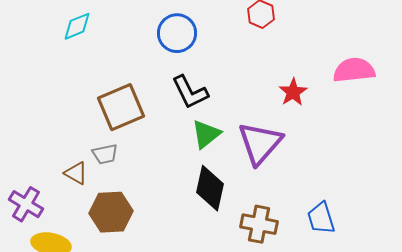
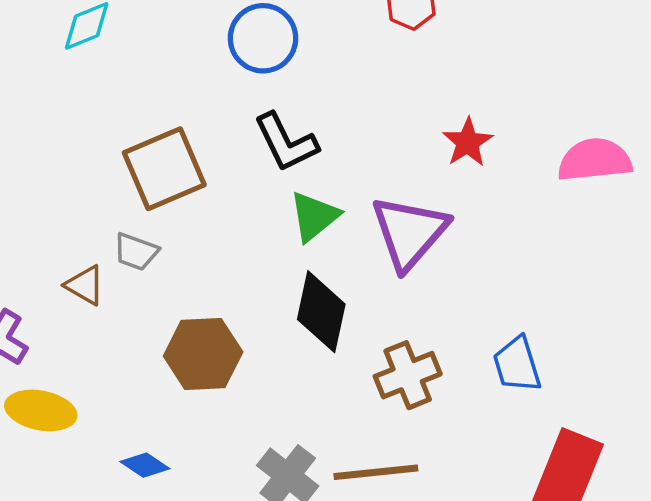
pink semicircle: (354, 70) -> (595, 160), moved
gray trapezoid: (105, 154) -> (136, 252), turned 32
brown hexagon: (111, 212) -> (203, 354), moved
brown cross: (259, 224) -> (408, 375), turned -33

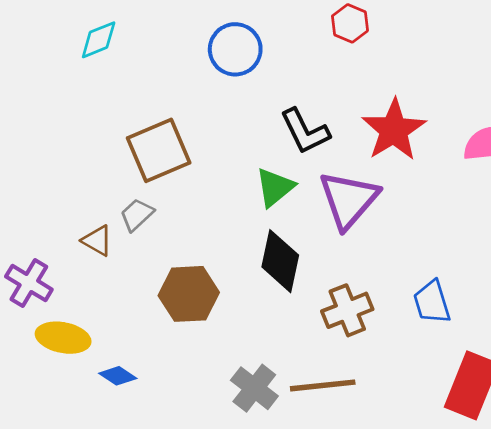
black L-shape: (286, 142) -> (305, 131), moved
red star: (468, 142) -> (394, 130), size x1.6
gray trapezoid: (136, 252) -> (137, 215), turned 117
blue diamond: (145, 465) -> (118, 376), moved

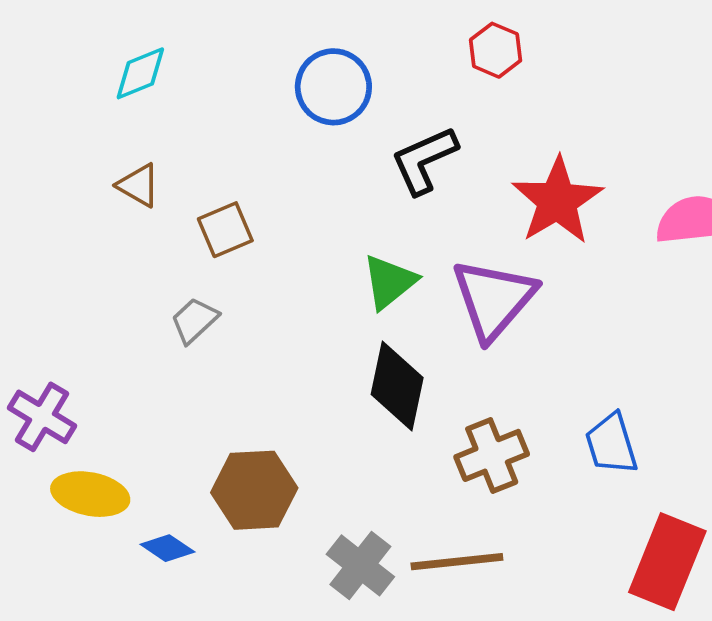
black L-shape: (305, 131) -> (424, 160), moved, turned 92
brown square: (159, 150) -> (225, 230), size x0.6
brown triangle: (97, 241) -> (138, 185), moved
brown hexagon: (189, 294) -> (254, 490), moved

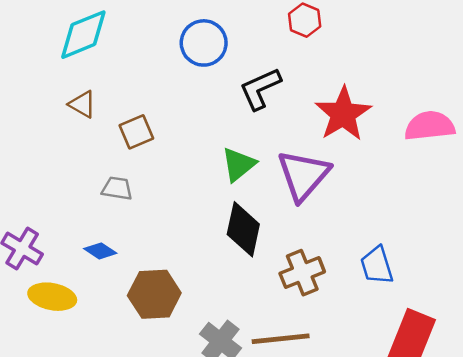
cyan diamond: (140, 73) -> (83, 35), size x1.5
gray trapezoid: (194, 320) -> (117, 188), turned 52
blue diamond: (167, 548) -> (100, 251), moved

